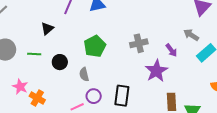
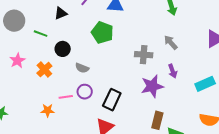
gray arrow: (191, 35) -> (171, 42), moved
green pentagon: (95, 46) -> (102, 33), moved, turned 30
gray semicircle: (84, 74) -> (82, 68), turned -72
orange cross: (37, 98) -> (44, 70), moved

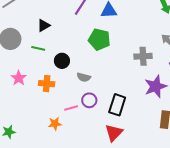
black triangle: (61, 13) -> (44, 25), moved
orange cross: (44, 70) -> (47, 84), turned -35

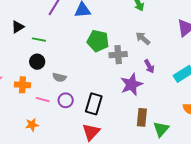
green pentagon: (99, 39) -> (98, 41), moved
green line: (38, 48) -> (39, 40), moved
pink line: (71, 108) -> (43, 100), moved, turned 32

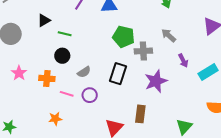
purple arrow: (149, 66) -> (183, 61), moved
gray semicircle: (59, 77) -> (84, 72), turned -48
black rectangle: (94, 104) -> (118, 74), moved
brown rectangle: (142, 117) -> (140, 114), moved

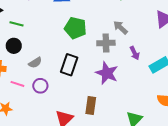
gray cross: (143, 51) -> (106, 43), moved
purple star: (156, 81) -> (107, 73), turned -30

